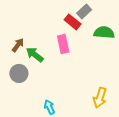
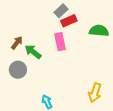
gray rectangle: (84, 11) -> (61, 11), moved
red rectangle: (73, 22) -> (69, 21), turned -63

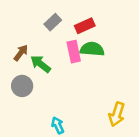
gray rectangle: (61, 11) -> (53, 22), moved
green semicircle: (99, 31) -> (92, 49), moved

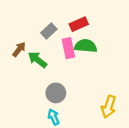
gray rectangle: (53, 22) -> (49, 31), moved
gray circle: (22, 86) -> (56, 93), moved

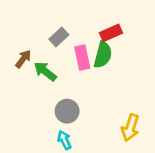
red rectangle: (79, 24) -> (111, 33), moved
green semicircle: (86, 46) -> (103, 55), turned 100

